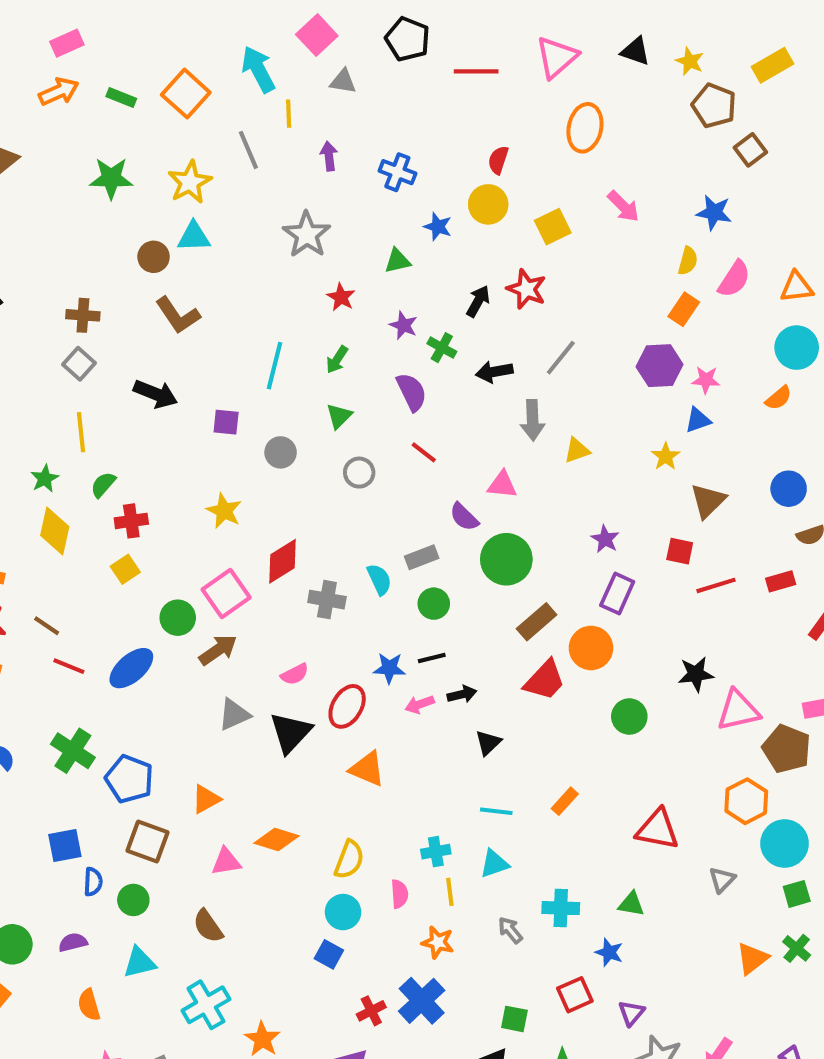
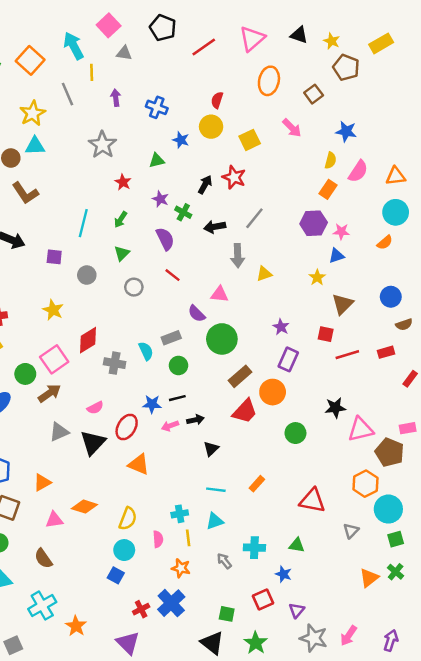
red line: (476, 71) -> (204, 47), turned -35
brown square: (750, 150) -> (314, 94), moved

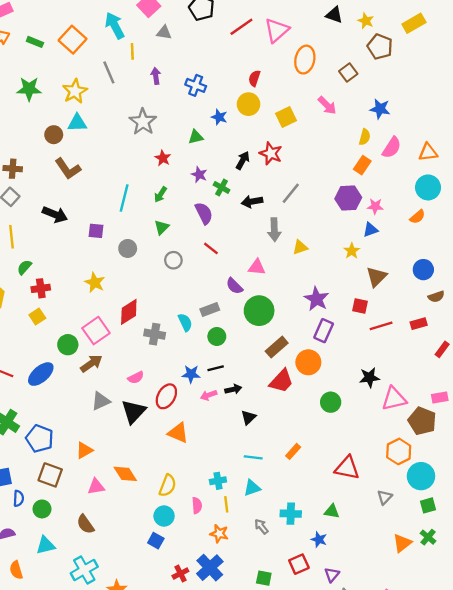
pink triangle: (252, 39) -> (277, 30), moved
purple star: (281, 327) -> (317, 299), size x1.5
orange diamond: (84, 507) -> (125, 474), turned 40

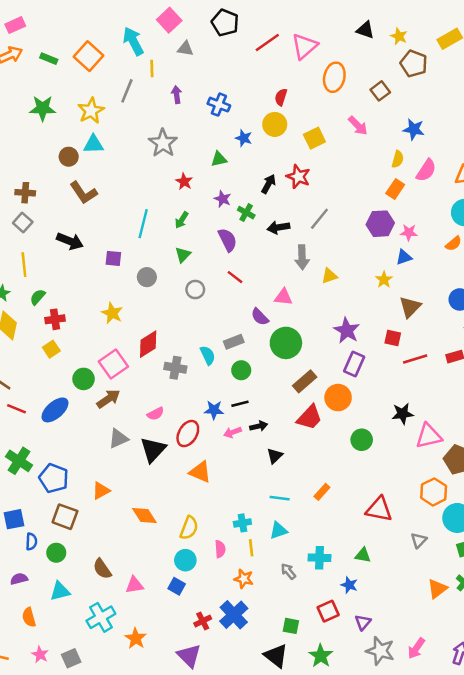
gray line: (109, 72) -> (127, 91), turned 45
pink triangle: (96, 487) -> (134, 585), moved

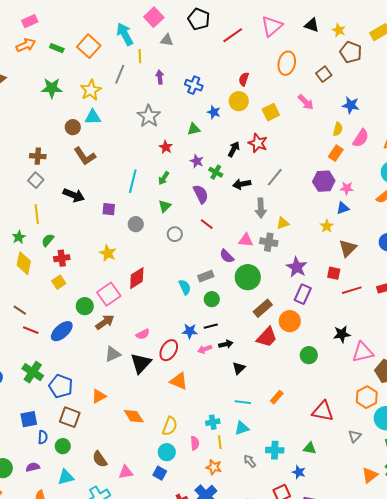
pink triangle: (305, 46) -> (272, 26), moved
gray cross: (175, 368) -> (269, 242), moved

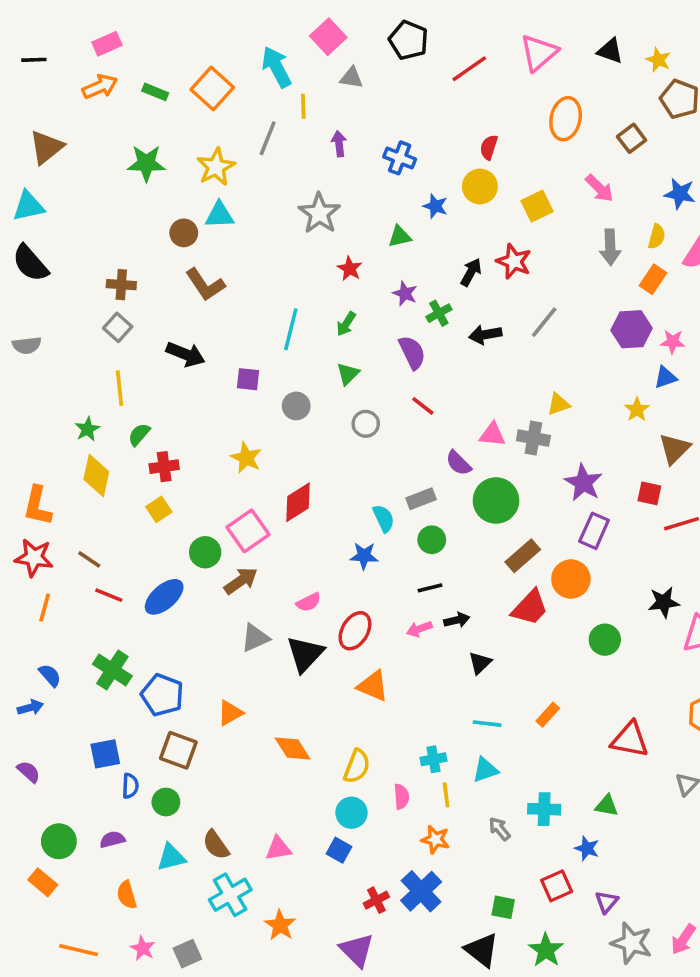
green cross: (216, 172) -> (439, 313), turned 32
gray arrow: (261, 208) -> (610, 247), moved
blue star: (190, 331) -> (364, 556), moved
brown semicircle: (100, 459) -> (216, 845), moved

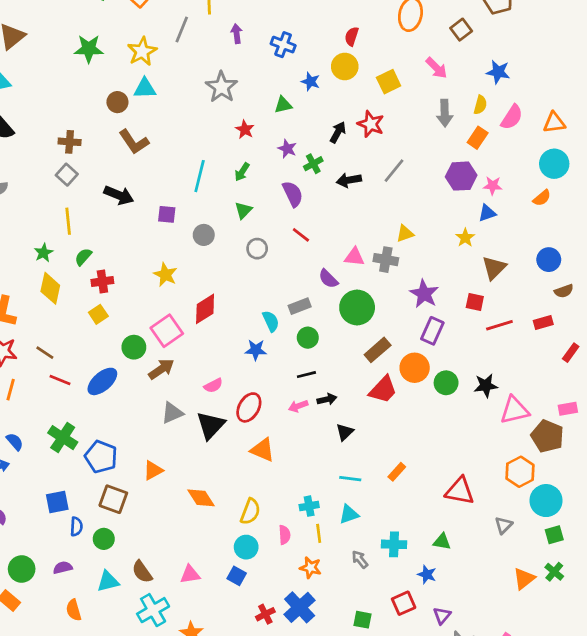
green circle: (605, 640) -> (446, 383), moved

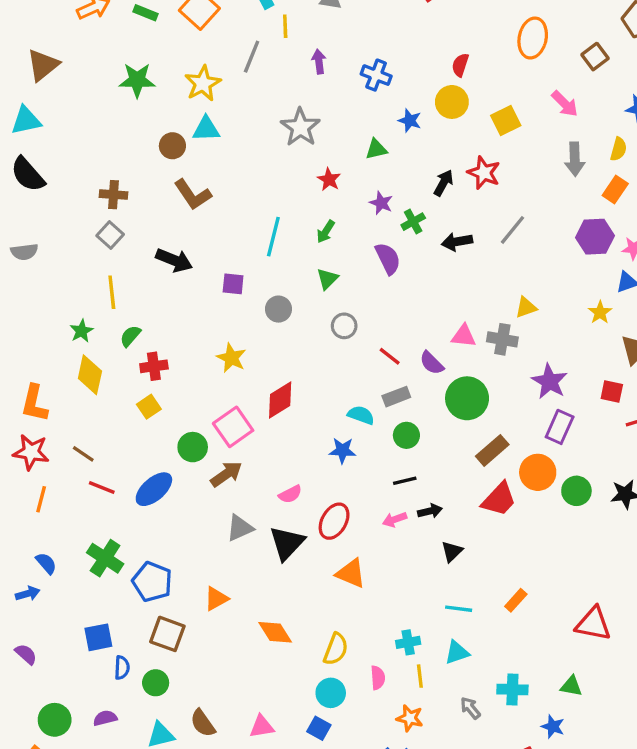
red line: (301, 235) -> (390, 356), moved
cyan semicircle: (271, 321) -> (361, 415), turned -45

